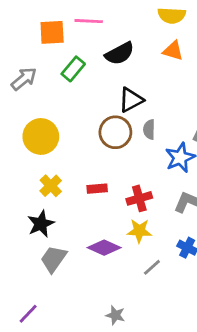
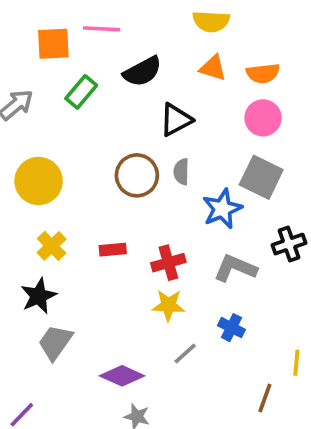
black triangle: (131, 100) -> (176, 120), moved
purple diamond: (104, 248) -> (122, 376), moved

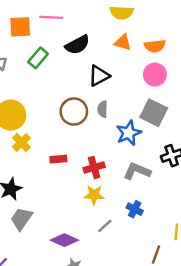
yellow cross: (52, 246) -> (21, 142), moved

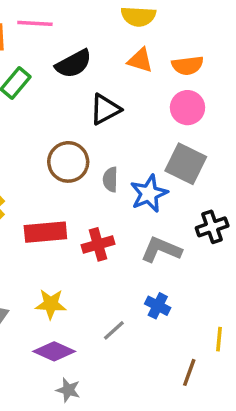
gray semicircle: (102, 109) -> (110, 180), moved
red rectangle: (58, 159) -> (45, 232), size x1.6
yellow star: (94, 195) -> (51, 304), moved

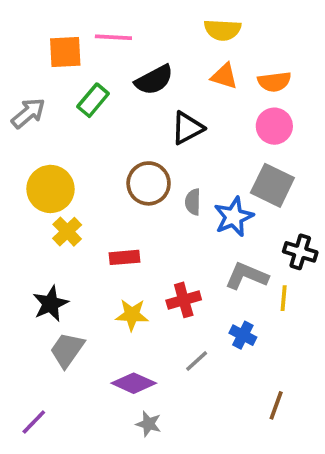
black cross: (212, 227) -> (300, 252), turned 36
red rectangle: (45, 232) -> (124, 257), size x0.7
red cross: (98, 244) -> (184, 300), moved
yellow star: (51, 304) -> (132, 315), moved
yellow line: (219, 339) -> (284, 298), moved

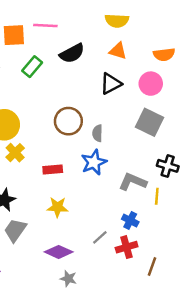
orange semicircle: (274, 82) -> (164, 55), moved
black triangle: (187, 128) -> (111, 84), moved
blue star: (234, 217) -> (94, 162), moved
red cross: (184, 300) -> (127, 247), moved

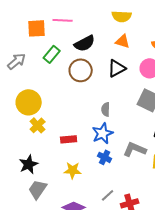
brown circle: (68, 121) -> (81, 70), moved
blue cross: (130, 220) -> (105, 157), moved

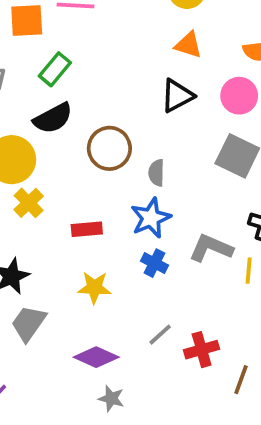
black semicircle: (85, 43) -> (53, 118), moved
brown circle: (81, 70) -> (109, 148), moved

